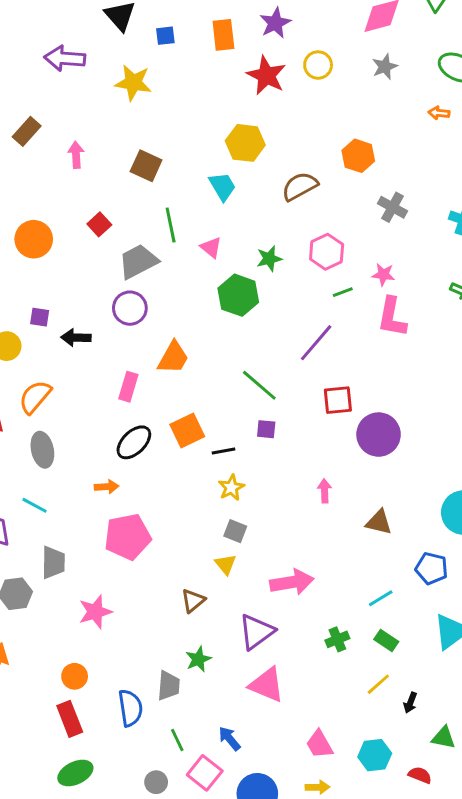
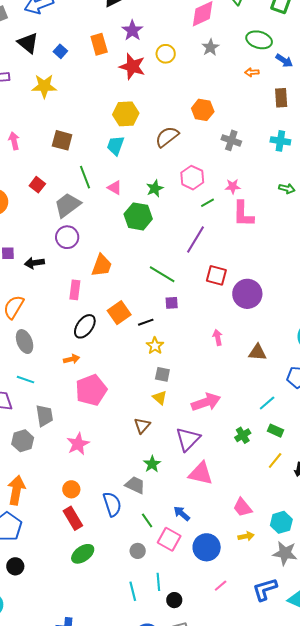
blue square: (165, 36) -> (60, 51), turned -32
cyan trapezoid: (222, 186) -> (115, 146), turned -120
red square: (338, 400) -> (216, 275), turned 30
gray trapezoid: (169, 686) -> (135, 485), turned -60
cyan hexagon: (375, 755) -> (281, 522), moved

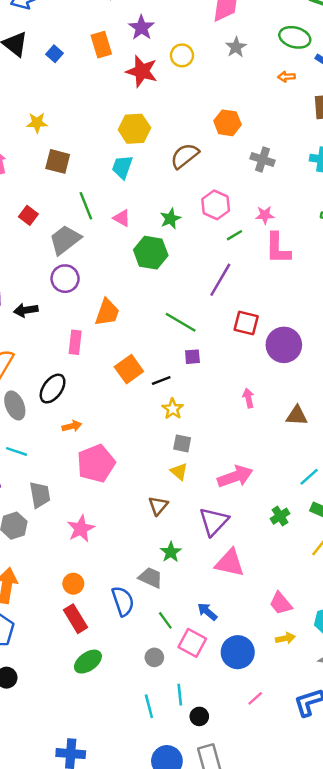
yellow star: (44, 86) -> (37, 123), moved, size x0.7
black ellipse: (85, 326) -> (53, 389), moved

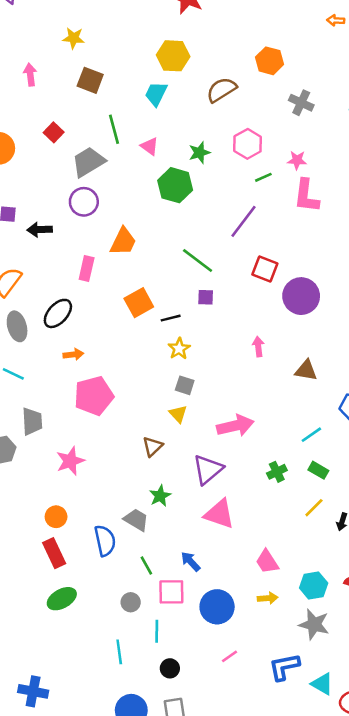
pink square: (192, 643) -> (171, 592), turned -36
cyan line: (180, 695) -> (157, 631), moved

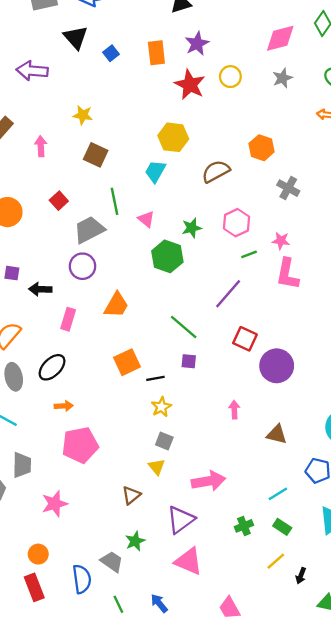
pink rectangle: (87, 268) -> (68, 319), moved

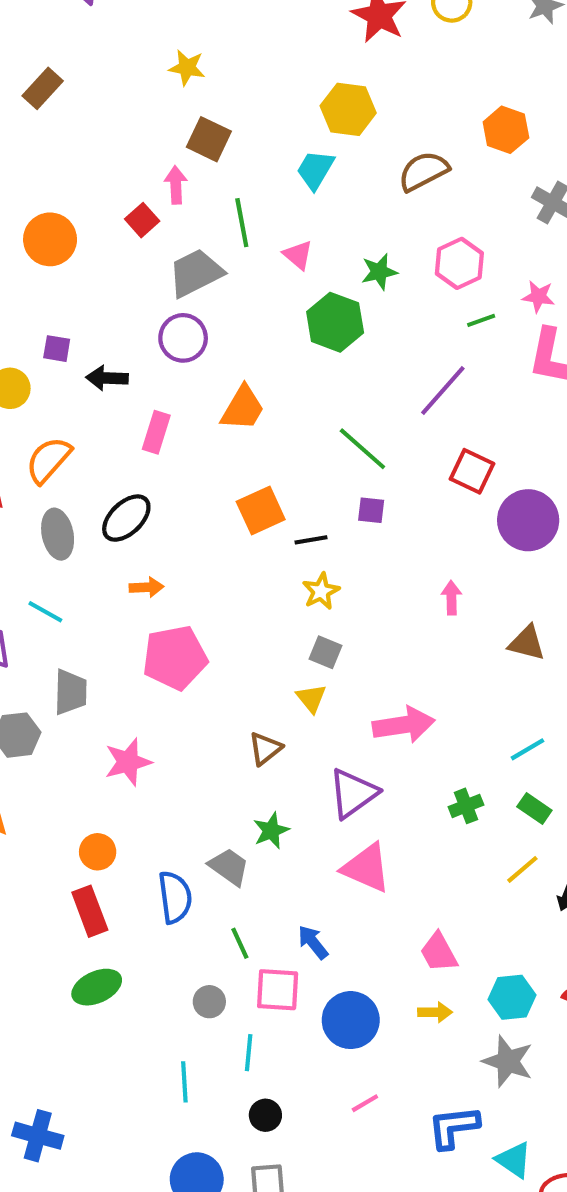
pink arrow: (41, 146) -> (176, 185), moved

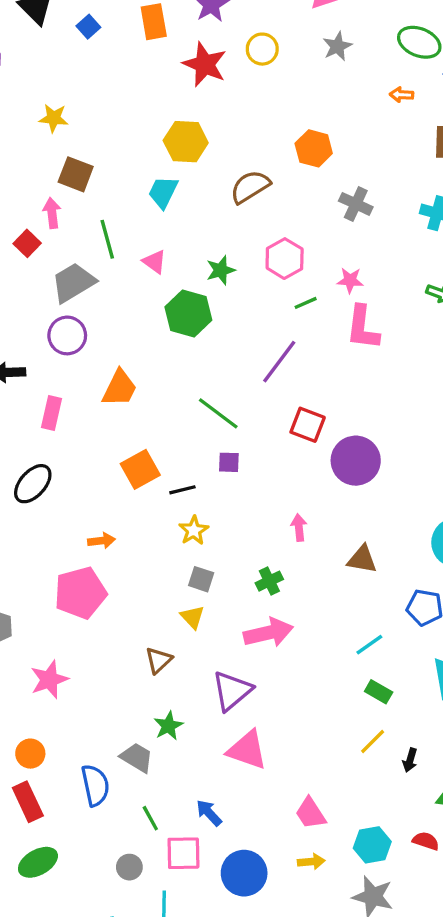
orange arrow: (147, 587) -> (101, 541), moved
green cross: (466, 806) -> (269, 581), moved

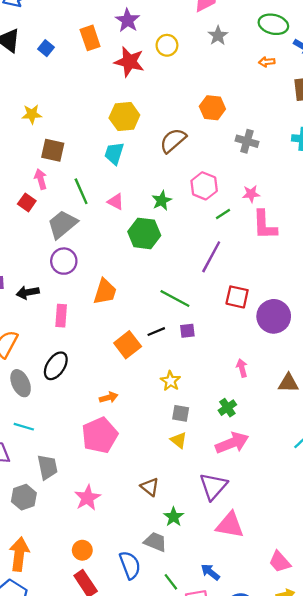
black line: (182, 490) -> (156, 332), moved
brown triangle: (159, 660) -> (150, 487), moved, turned -30

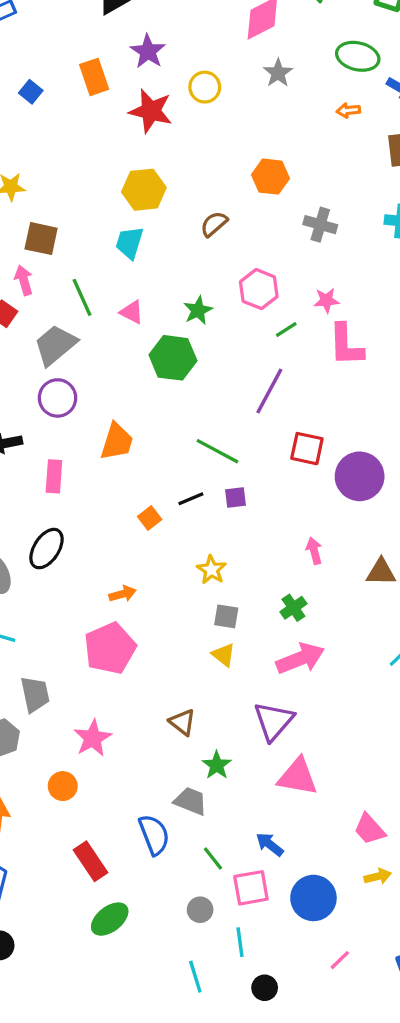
brown semicircle: (173, 141) -> (214, 224), size x0.7
orange square: (128, 345) -> (150, 518), size x0.6
orange circle: (82, 550) -> (63, 786), moved

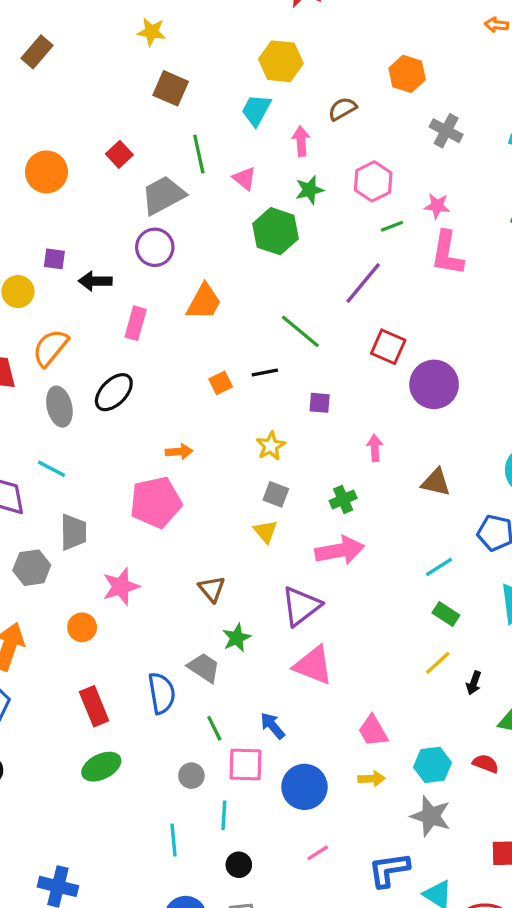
pink arrow: (24, 280) -> (301, 141), moved
purple square: (236, 497) -> (320, 403), moved

